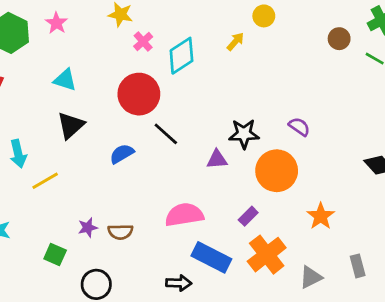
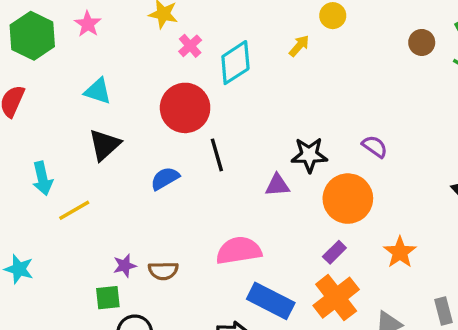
black line: (166, 134) -> (217, 155), turned 32
purple rectangle: (248, 216) -> (334, 252), moved
green square: (55, 255) -> (108, 298), moved, turned -30

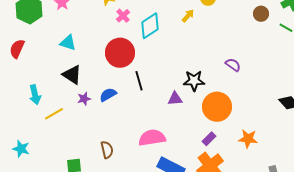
black triangle: (105, 145) -> (72, 75), turned -45
purple semicircle: (375, 147) -> (233, 65), moved
orange star: (400, 252) -> (248, 139), turned -30
purple star: (125, 266) -> (84, 99), moved
brown semicircle: (163, 271) -> (107, 150), turned -102

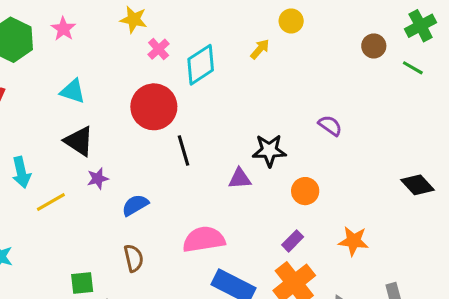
blue semicircle: (108, 95) -> (135, 205), moved
orange circle: (217, 107) -> (305, 191), size x0.6

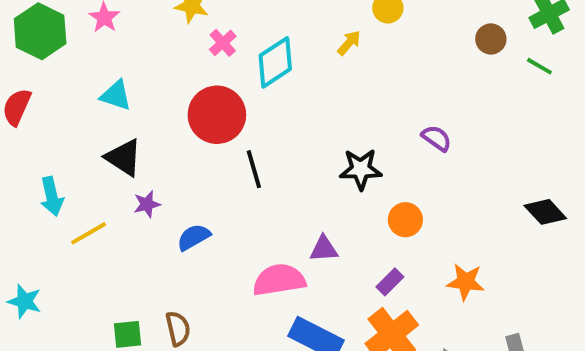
purple triangle: (240, 179) -> (324, 249), moved
brown semicircle: (134, 258) -> (178, 329), moved

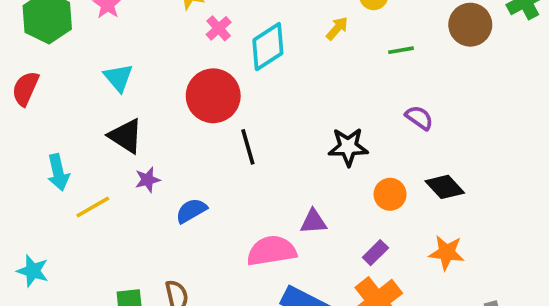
brown circle: (491, 39) -> (470, 25), size x1.5
green line: (539, 66) -> (401, 50), moved, turned -40
cyan triangle: (116, 95) -> (118, 78), turned 32
black diamond: (545, 212) -> (445, 187), moved

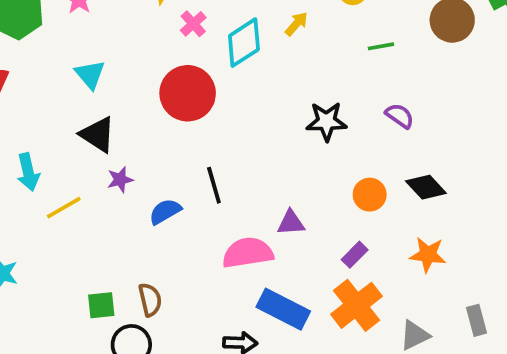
yellow arrow: (337, 28) -> (296, 24), moved
black line: (248, 147) -> (214, 185), moved
black star: (348, 147) -> (326, 121), moved

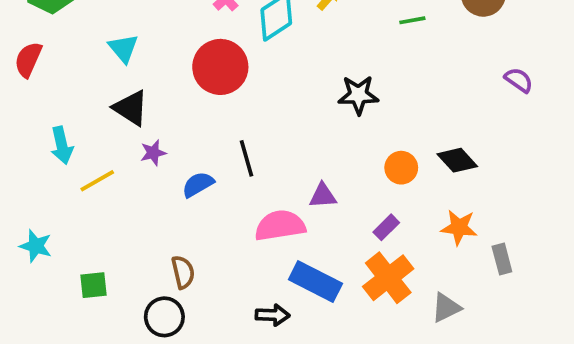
purple semicircle: (400, 116) -> (519, 80), moved
green square: (101, 305) -> (93, 285), moved
gray rectangle: (477, 320) -> (502, 259), moved

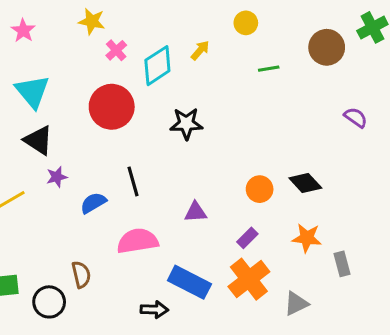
cyan triangle: (123, 48) -> (32, 92), size x1.4
black star: (358, 95) -> (186, 124), moved
pink semicircle: (280, 225) -> (138, 241), moved
black circle: (164, 317) -> (49, 302), moved

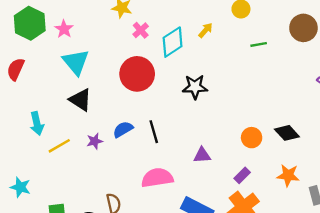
pink star: (23, 31) -> (64, 29), moved
purple star: (57, 177) -> (95, 141), moved
blue semicircle: (93, 203) -> (123, 129), moved

